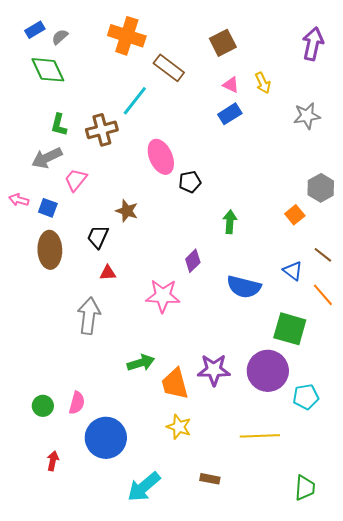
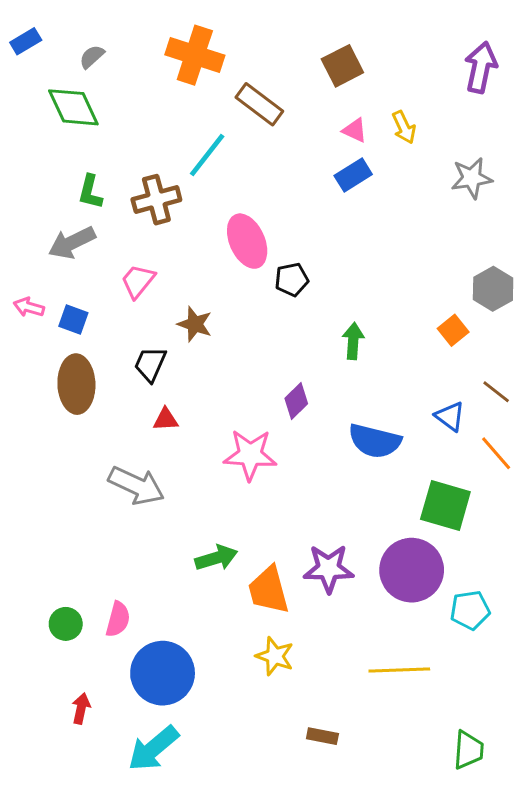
blue rectangle: (35, 30) -> (26, 41), moved
pink trapezoid: (76, 180) -> (138, 281), moved
gray arrow: (89, 316) -> (136, 486), turned 108
cyan arrow: (144, 487) -> (153, 748), moved

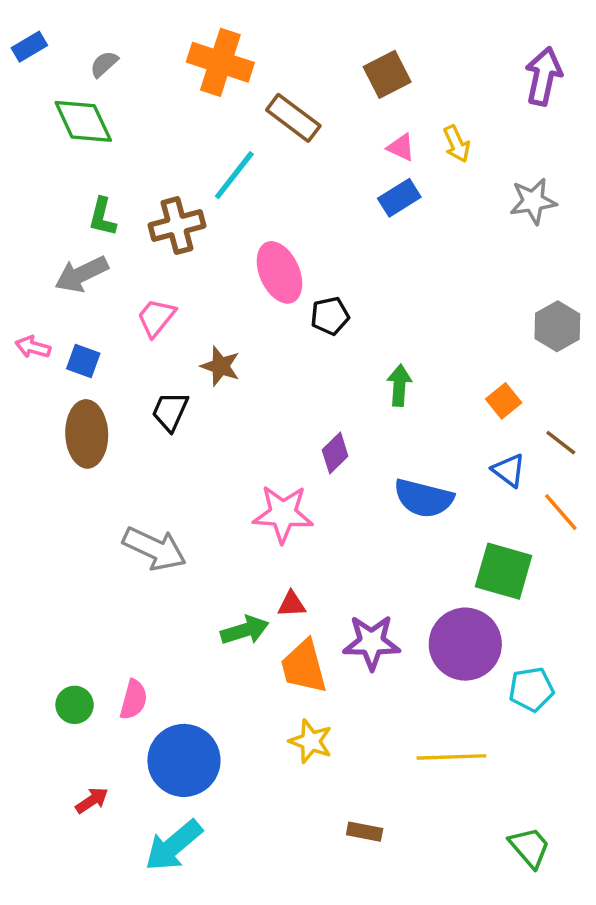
orange square: (453, 330) -> (504, 401), moved
red triangle: (166, 419) -> (292, 604), moved
red arrow: (81, 708) -> (92, 800), turned 44
green trapezoid: (468, 750) -> (530, 847), turned -45

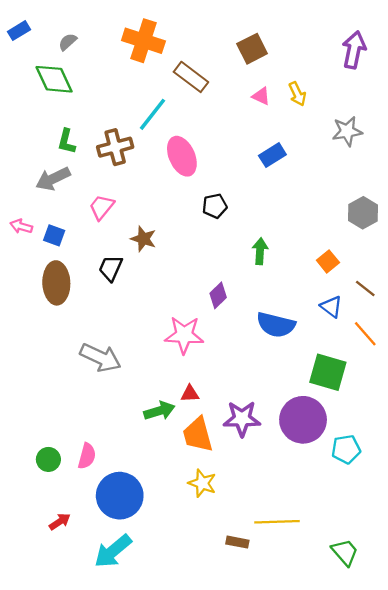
blue rectangle: (399, 198) -> (272, 155), moved
pink ellipse: (279, 272) -> (182, 156), moved
yellow line: (451, 757) -> (277, 522), moved

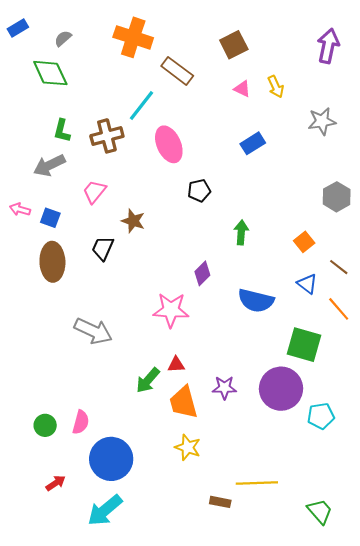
green arrow: (159, 411) -> (148, 380), turned 148
purple star: (242, 419) -> (224, 388), size x0.7

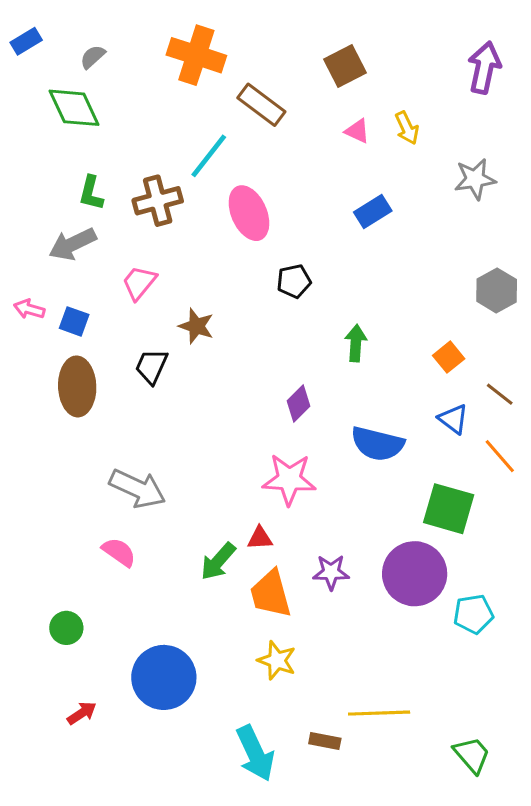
pink star: (171, 310) -> (289, 479), moved
pink semicircle: (81, 422) -> (119, 552), moved, turned -70
cyan arrow: (105, 510) -> (255, 753), moved, turned -75

